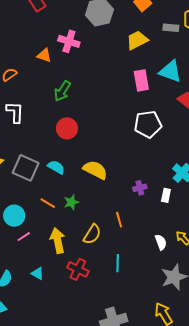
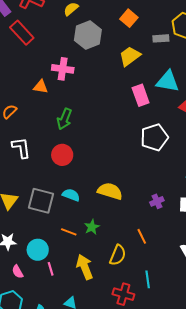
red circle: (67, 128) -> (62, 155), moved
pink line: (24, 237) -> (51, 269), turned -64
red cross: (78, 269) -> (123, 294), moved

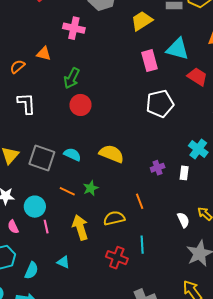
orange triangle: (41, 87) -> (44, 54), moved
red circle: (62, 155) -> (80, 105), moved
yellow semicircle: (118, 255) -> (114, 218), turned -130

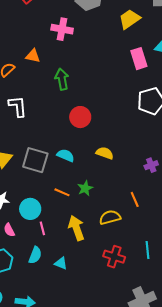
green arrow: (72, 78) -> (62, 79), turned 145
red circle: (80, 105) -> (80, 117), moved
yellow semicircle: (112, 154) -> (105, 153), size x0.7
cyan line: (142, 245) -> (148, 250), moved
cyan semicircle: (31, 270) -> (35, 255), moved

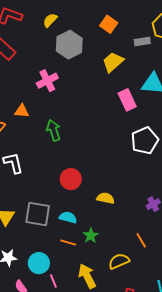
pink cross: (62, 29) -> (47, 81), turned -30
red circle: (80, 117) -> (71, 179), moved
cyan semicircle: (66, 155) -> (68, 217), moved

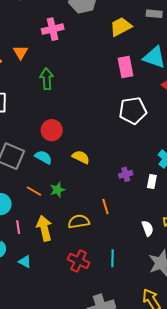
orange triangle: (22, 111) -> (21, 52), turned 42
cyan semicircle: (68, 217) -> (43, 157), moved
pink line: (53, 281) -> (18, 227), moved

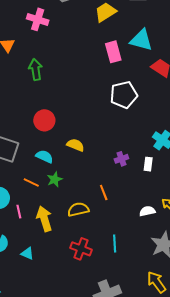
pink cross: (53, 29) -> (38, 19), turned 35
cyan semicircle: (43, 157) -> (44, 157), moved
pink line: (18, 227) -> (19, 212), moved
white semicircle: (148, 228) -> (147, 211), turned -77

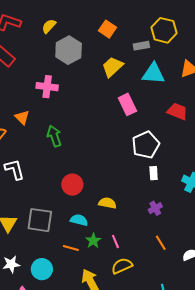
cyan triangle: (141, 40) -> (153, 74), moved
white rectangle: (148, 164) -> (154, 173), moved
orange line: (104, 192) -> (161, 243), moved
pink line: (19, 212) -> (115, 241), moved

